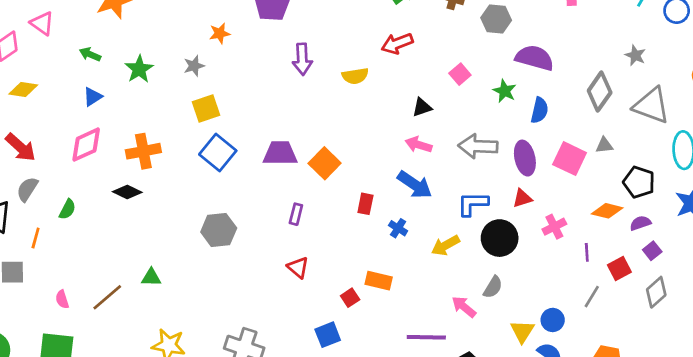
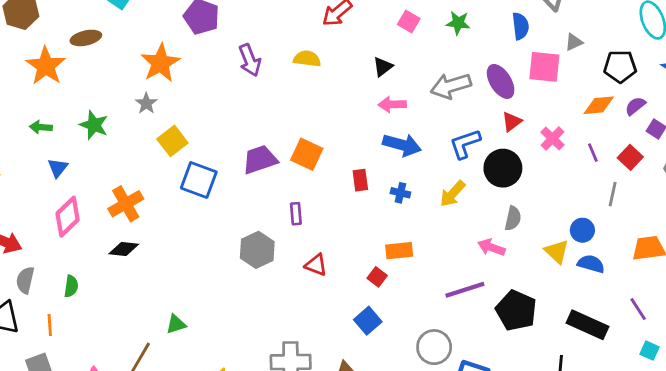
orange star: (220, 33) -> (160, 63), size x1.8
yellow semicircle: (355, 76) -> (307, 59), turned -145
blue semicircle: (539, 110) -> (520, 26), moved
gray hexagon: (219, 230) -> (257, 250), moved

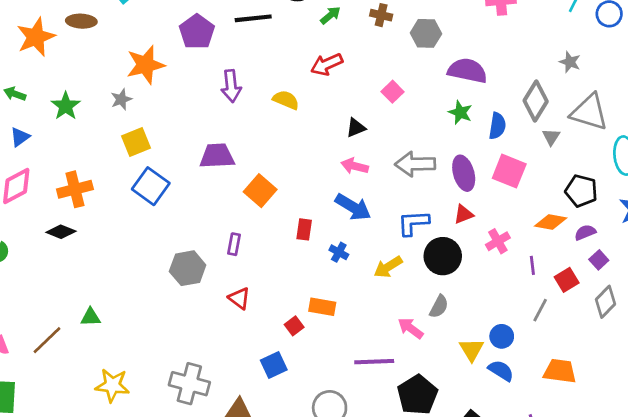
green star: (458, 23) -> (460, 112), moved
gray triangle: (574, 42) -> (551, 137), moved, turned -48
purple trapezoid: (260, 160) -> (217, 156), moved

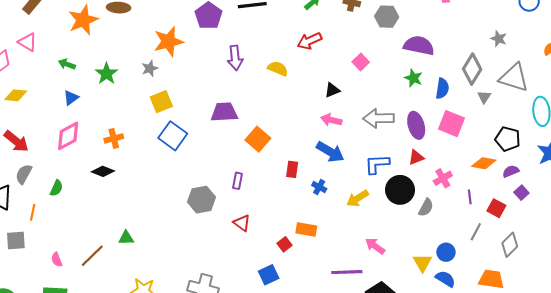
orange cross: (75, 189) -> (114, 138), size x0.7
red square: (567, 280) -> (496, 208), turned -30
gray diamond: (605, 302) -> (510, 245), moved
gray semicircle: (439, 307) -> (426, 207), moved

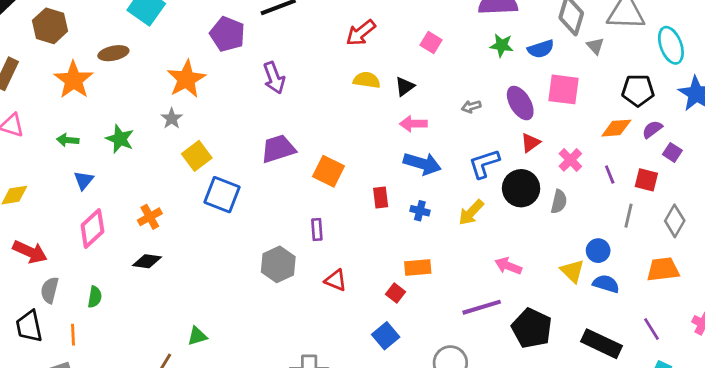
yellow semicircle: (278, 69) -> (367, 80), moved
blue semicircle: (442, 88) -> (541, 49), turned 78
gray arrow: (378, 118) -> (471, 106), size x0.5

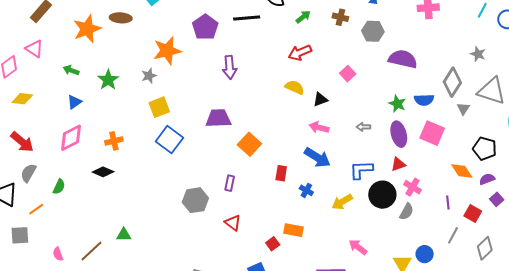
green star: (502, 45) -> (397, 104), moved
orange diamond: (616, 128) -> (462, 171), turned 45
pink cross: (570, 160) -> (412, 187), moved, turned -30
orange line: (73, 335) -> (36, 209), turned 42

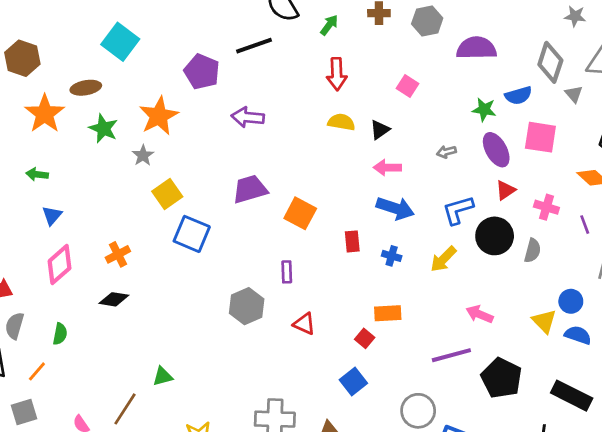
red arrow: (300, 53) -> (337, 74), turned -55
purple arrow: (230, 67) -> (248, 117), turned 115
green star: (108, 80) -> (103, 129), moved
pink cross: (412, 187) -> (546, 207), moved

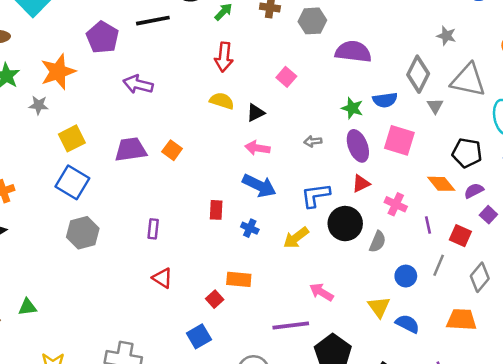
gray star: (143, 155) -> (39, 105), turned 30
yellow square: (167, 194) -> (72, 138), moved
orange square: (300, 213) -> (172, 150), moved, size x0.7
blue circle: (571, 301) -> (406, 276), moved
gray hexagon: (247, 306) -> (83, 233), moved

